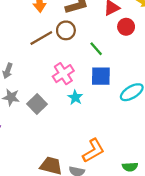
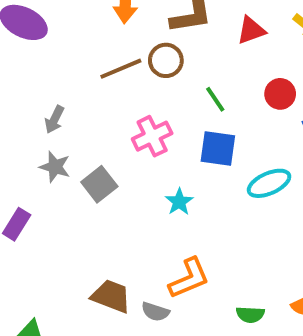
red circle: (126, 27) -> (280, 94), moved
cyan star: (75, 97) -> (179, 202), moved

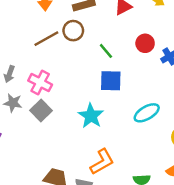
pink cross: (152, 136) -> (40, 83), moved, turned -30
cyan ellipse: (269, 183) -> (147, 113), moved
cyan star: (179, 202) -> (91, 116), size x1.5

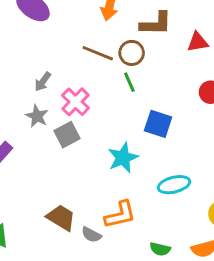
brown line: (46, 39) -> (98, 53), turned 35
green line: (106, 51) -> (129, 82), moved
cyan ellipse: (147, 113) -> (174, 185), moved

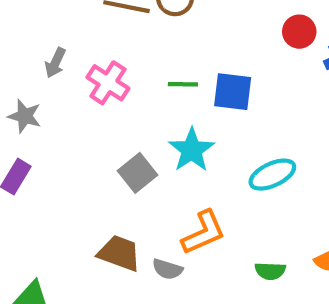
green line: (129, 82) -> (183, 84), moved, turned -54
gray star: (37, 116) -> (25, 116), moved
gray square: (67, 135) -> (137, 173), moved

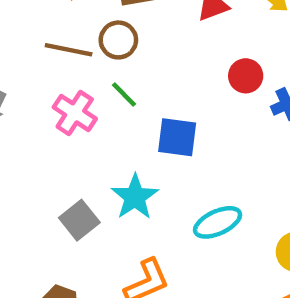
pink cross: (108, 83) -> (75, 113), moved
green line: (183, 84) -> (124, 94), moved, turned 44

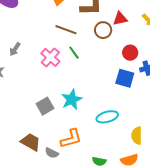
brown circle: (118, 40) -> (103, 30), moved
brown line: (69, 50) -> (66, 30), moved
blue square: (177, 137) -> (125, 78), moved

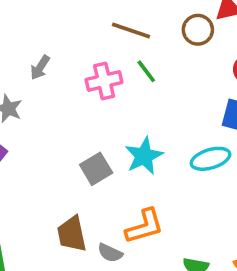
pink cross: (50, 57) -> (104, 81), turned 36
cyan ellipse: (107, 117) -> (211, 159), moved
brown trapezoid: (31, 142) -> (72, 234), turned -130

